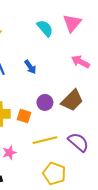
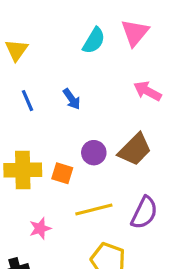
cyan semicircle: (45, 28) -> (94, 41), turned 72
purple semicircle: (78, 142) -> (144, 213), turned 75

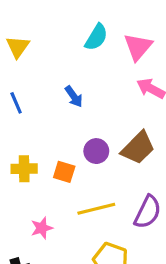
pink triangle: (135, 33) -> (138, 47), moved
blue line: (27, 101) -> (16, 103), moved
yellow cross: (23, 170) -> (24, 169), size x0.7

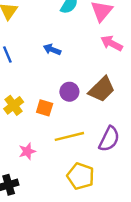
blue arrow: (74, 97) -> (52, 50), turned 147
yellow cross: (24, 169) -> (14, 105), turned -36

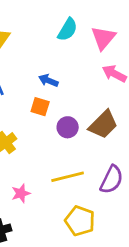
orange square: (45, 108) -> (40, 107), moved

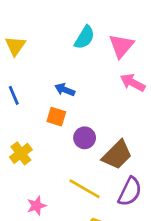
brown trapezoid: (103, 125) -> (117, 155), moved
yellow line: (68, 177) -> (85, 189), turned 44

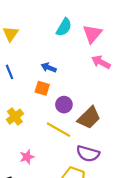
yellow line: (85, 189) -> (58, 130), moved
purple semicircle: (130, 192) -> (88, 154), moved, turned 80

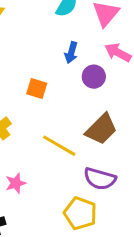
blue arrow: (49, 68) -> (71, 53), moved, turned -96
purple circle: (64, 105) -> (94, 77), moved

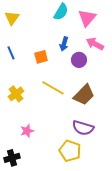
orange square: (37, 89) -> (41, 57), moved, turned -32
yellow line: (59, 146) -> (53, 88), moved

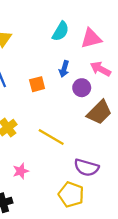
pink triangle: (87, 18) -> (91, 38), turned 36
yellow line: (53, 88) -> (51, 137), moved
brown trapezoid: (84, 95) -> (99, 112), moved

